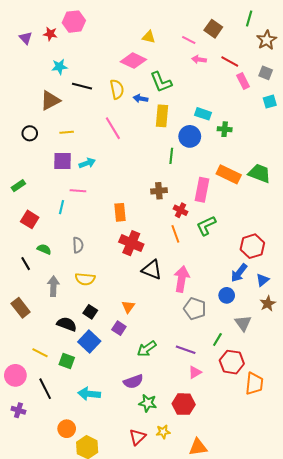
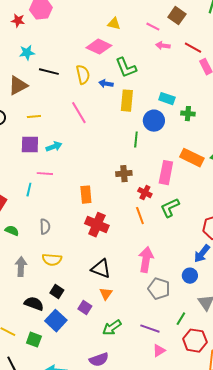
black triangle: (152, 270) -> (101, 269), moved
orange triangle: (128, 307) -> (106, 294), moved

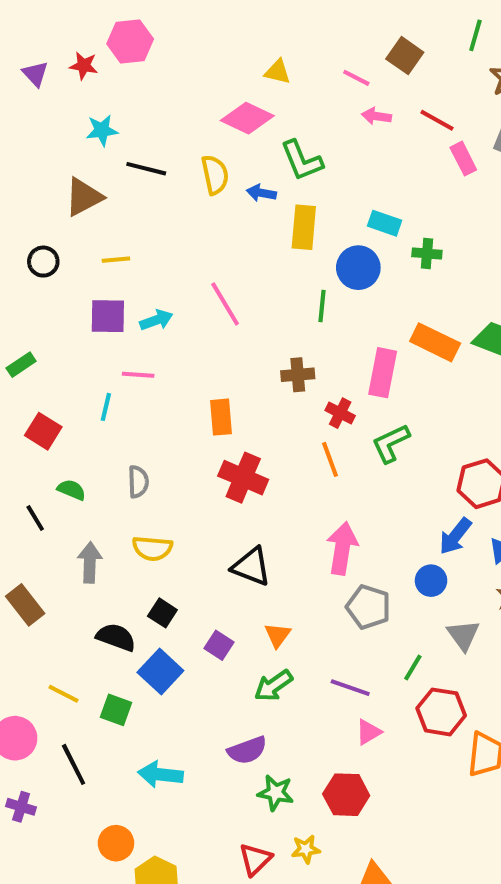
pink line: (79, 113) -> (225, 304), moved
orange triangle: (106, 294) -> (278, 635), moved

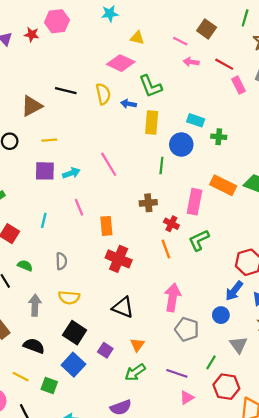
cyan star: (102, 130) -> (110, 14), moved
pink line: (138, 375) -> (79, 207), moved, turned 63
black square: (162, 613) -> (75, 333), size x1.5
black semicircle: (116, 637) -> (34, 346), moved

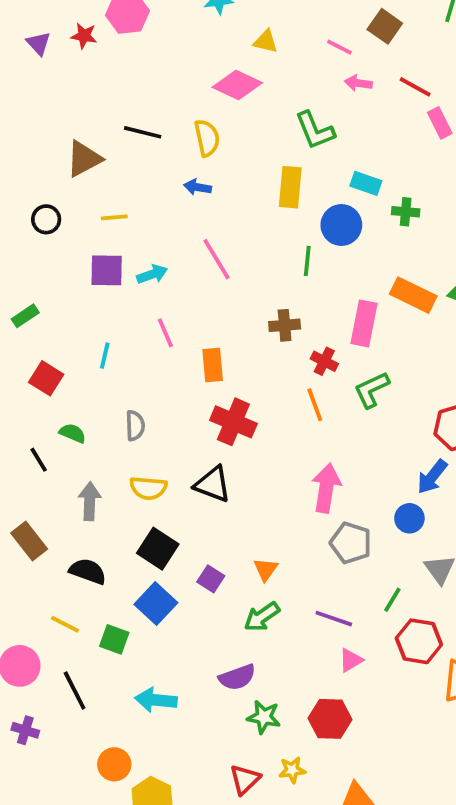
green L-shape: (150, 86) -> (315, 130), moved
blue arrow: (128, 104) -> (198, 187), moved
black triangle: (123, 307) -> (213, 484), moved

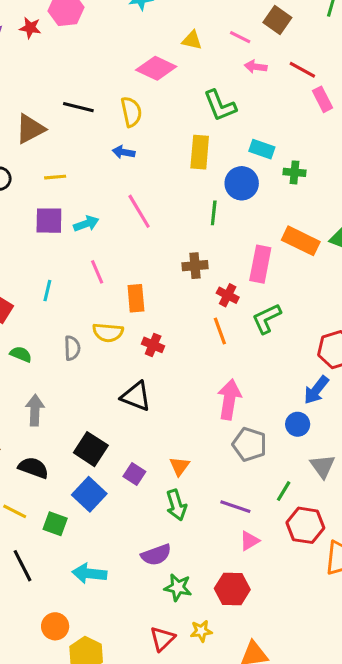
yellow triangle: (266, 41) -> (192, 40), moved
red cross: (233, 422) -> (153, 345), size x0.6
yellow semicircle: (148, 488) -> (108, 333), moved
green arrow: (262, 617) -> (176, 505), turned -72

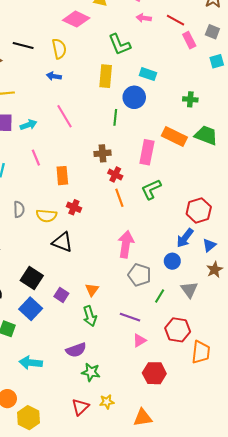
green cross: (295, 172) -> (190, 99), moved
red cross: (228, 295) -> (115, 174), moved
yellow semicircle: (108, 333) -> (46, 216), moved
green line: (284, 491) -> (160, 296), moved
red hexagon: (232, 589) -> (154, 373), moved

